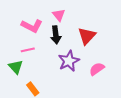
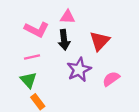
pink triangle: (59, 15) -> (68, 17), turned -48
green triangle: (16, 67) -> (29, 80), moved

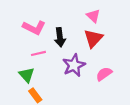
pink triangle: (68, 17) -> (93, 16), moved, turned 40
pink line: (32, 57) -> (38, 53), moved

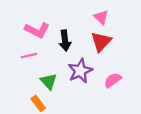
pink line: (38, 53) -> (29, 56), moved
green triangle: (27, 75) -> (49, 81), moved

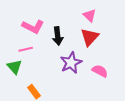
pink semicircle: (113, 80) -> (100, 71), turned 63
green triangle: (49, 81) -> (14, 67), moved

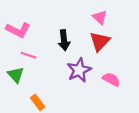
pink L-shape: (33, 27) -> (18, 30), moved
pink line: (26, 49) -> (28, 55), turned 32

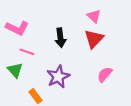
purple star: (79, 70) -> (58, 77), moved
pink semicircle: (111, 79) -> (105, 74), turned -77

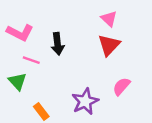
black arrow: (60, 38) -> (58, 44), moved
purple star: (58, 77) -> (85, 101), moved

